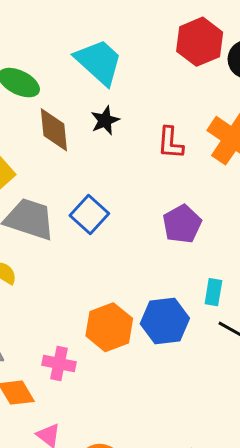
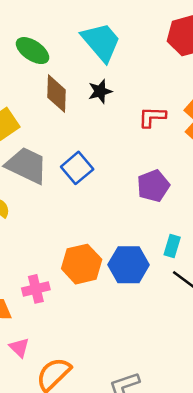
red L-shape: (170, 143) -> (152, 117), turned 80
pink cross: (59, 364) -> (36, 289), turned -32

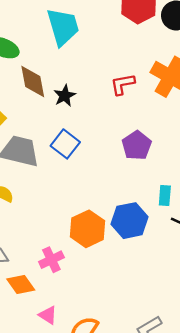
cyan trapezoid: (101, 42) -> (63, 27), turned 36
black star: (100, 91) -> (65, 96), moved

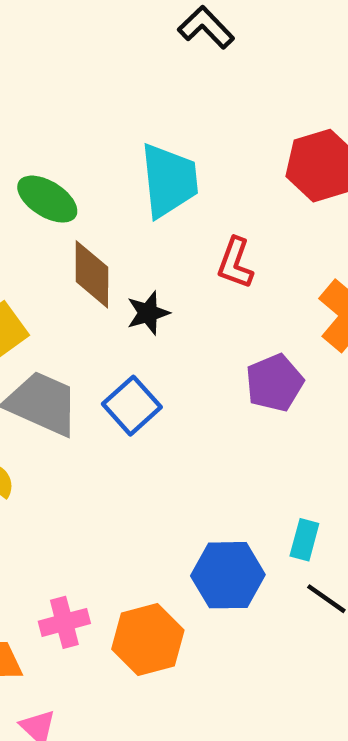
red L-shape: (123, 84) -> (235, 263), moved, turned -70
purple pentagon: (137, 145) -> (274, 383), moved
orange hexagon: (88, 229) -> (148, 640), moved

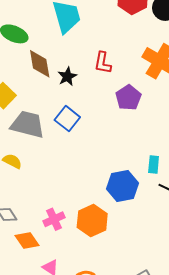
red L-shape: (235, 263) -> (103, 63), moved

